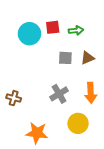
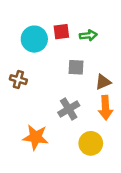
brown triangle: (88, 58) -> (103, 82), moved
brown cross: (14, 98) -> (18, 80), moved
orange star: (37, 133) -> (36, 137), moved

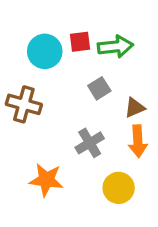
green arrow: (88, 35) -> (115, 47), size x1.5
gray square: (76, 67) -> (99, 88), turned -35
brown cross: (18, 80) -> (24, 104), size x1.5

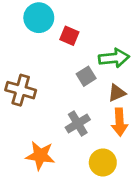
red square: (80, 42) -> (69, 36), turned 30
green arrow: (115, 47) -> (114, 58), moved
cyan circle: (45, 51) -> (39, 18), moved

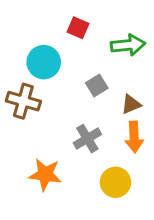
cyan circle: (39, 18) -> (44, 62), moved
red square: (69, 36) -> (78, 28), moved
green arrow: (114, 58) -> (128, 45), moved

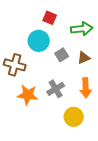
cyan circle: (44, 62) -> (39, 41), moved
brown triangle: (131, 104) -> (84, 58), moved
orange star: (45, 174) -> (28, 95), moved

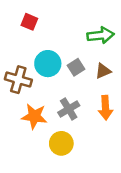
red square: (50, 18) -> (29, 22), moved
cyan circle: (39, 41) -> (48, 64), moved
yellow circle: (74, 117) -> (61, 143), moved

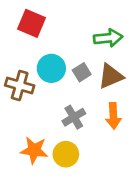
red square: (29, 22) -> (32, 23), size x1.5
brown triangle: (103, 71) -> (111, 76), size x1.5
orange star: (34, 116) -> (34, 150), moved

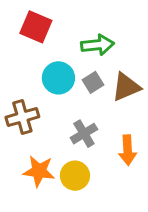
green arrow: (108, 38) -> (98, 45), moved
brown cross: (20, 85) -> (22, 117), moved, turned -32
orange arrow: (113, 116) -> (128, 150), moved

